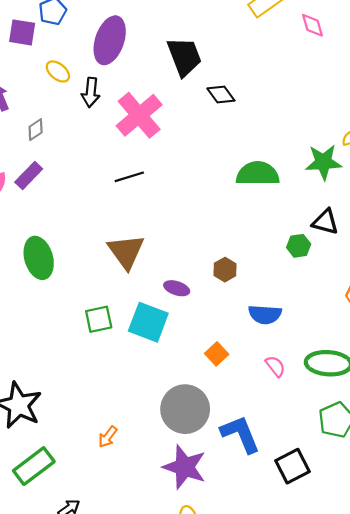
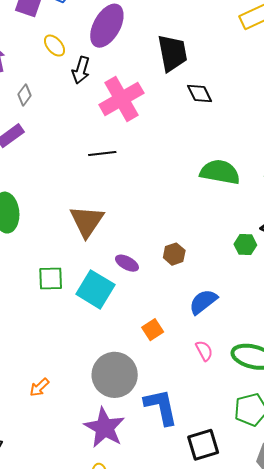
gray diamond: (36, 130) -> (24, 95), turned -30
blue semicircle: (265, 314) -> (203, 302), turned 128

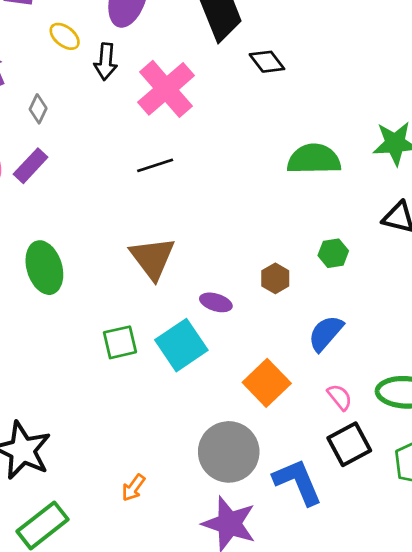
green hexagon: (245, 245) -> (333, 253), moved
cyan square: (95, 289) -> (181, 345), turned 36
orange square: (153, 330) -> (267, 383), size x1.6
black square: (203, 445) -> (349, 444), moved

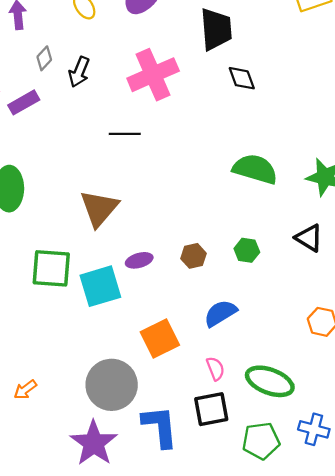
black arrow: (106, 62) -> (79, 72), moved
purple ellipse: (216, 302) -> (139, 260), turned -50
green square: (120, 342) -> (51, 268), size x1.4

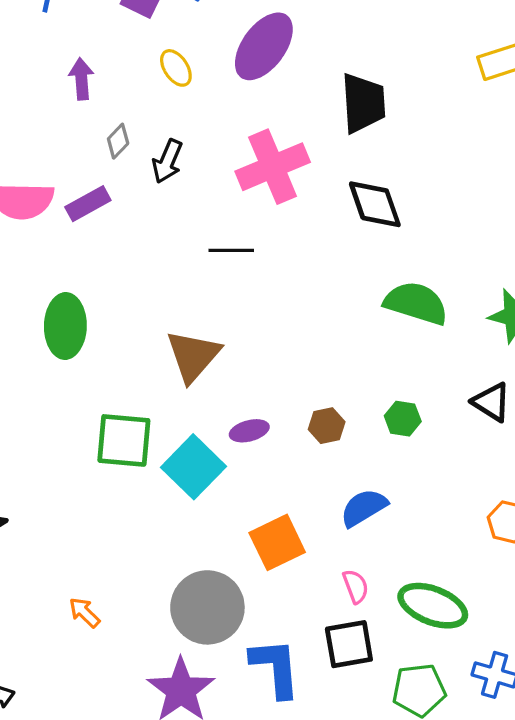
black diamond: (242, 78) -> (375, 204), moved, size x1.4
cyan square: (100, 286) -> (193, 467), turned -30
orange arrow: (25, 390) -> (84, 613), turned 80

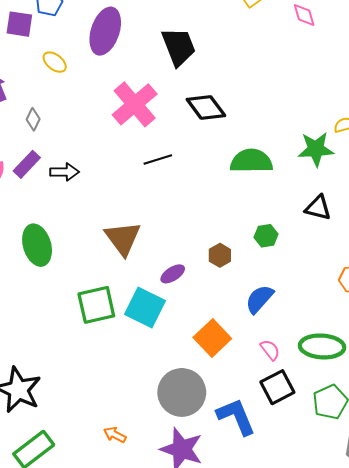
black arrow: (167, 161) -> (64, 172), moved, turned -96
black line: (231, 250) -> (158, 160), moved
orange arrow: (84, 613) -> (115, 435), moved

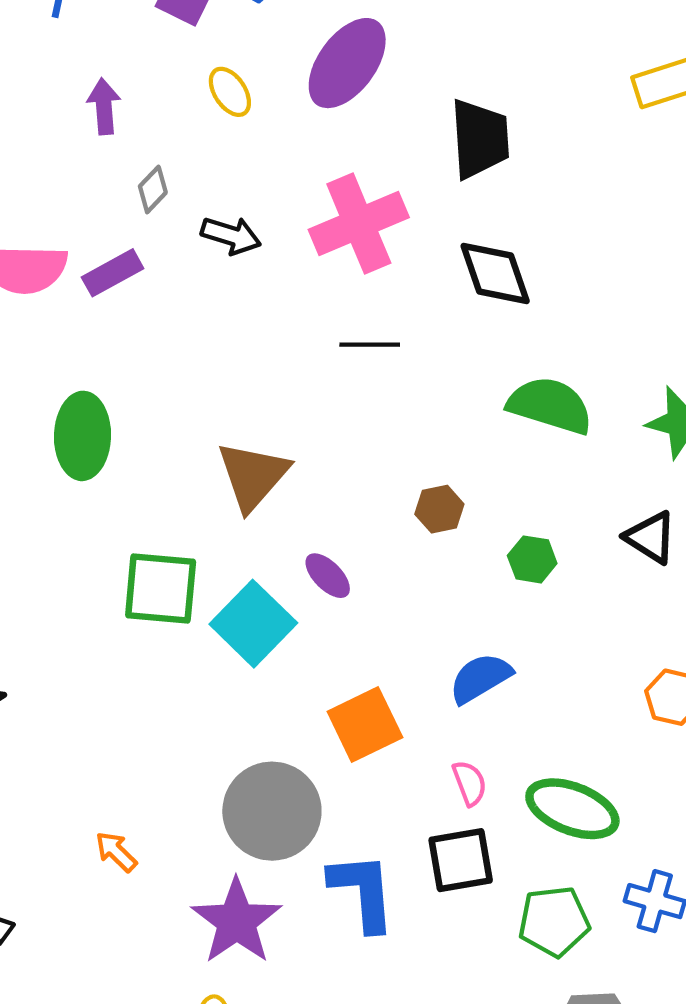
black arrow: (64, 172) -> (231, 236), moved
brown hexagon: (220, 255) -> (439, 509), moved
purple ellipse: (173, 274) -> (328, 576), turned 60

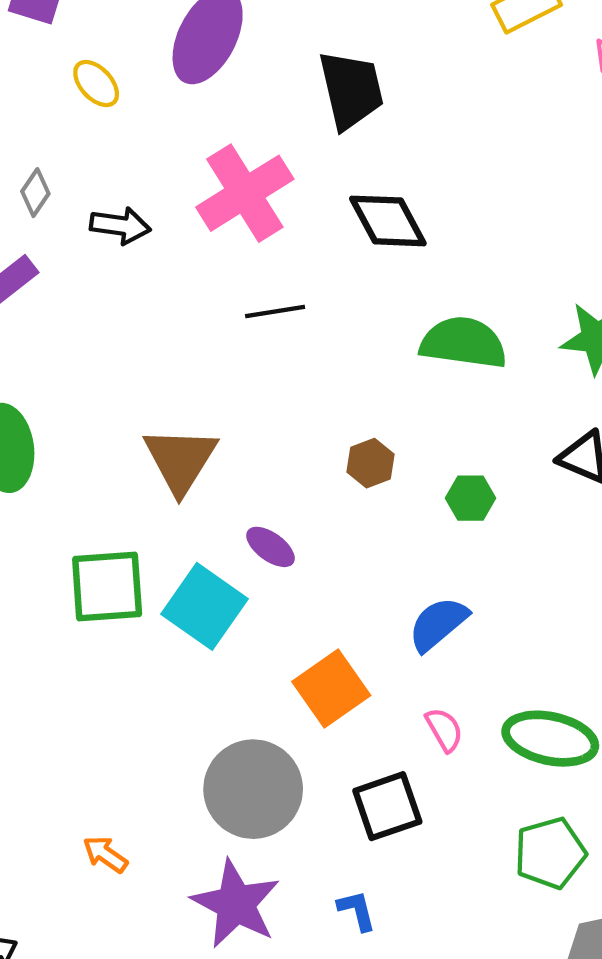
black square: (461, 860) -> (387, 806), moved
blue L-shape: (363, 892) -> (357, 910), moved, size x0.5

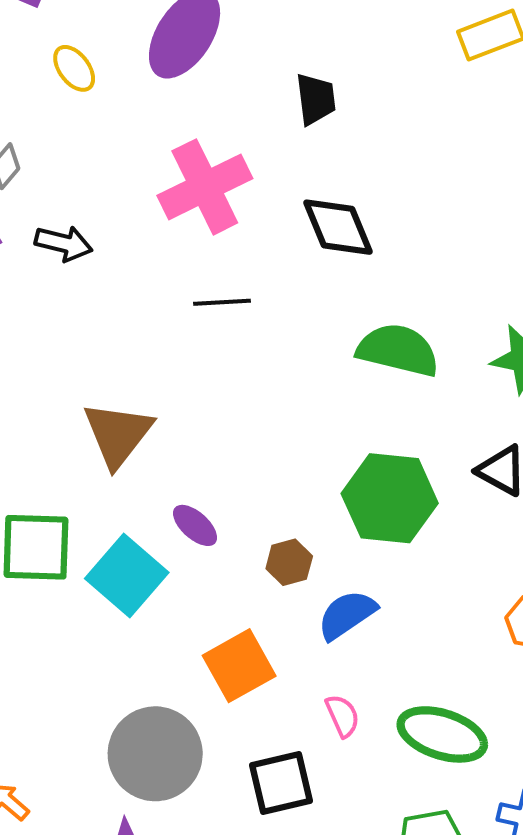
black trapezoid: (351, 90) -> (316, 99), size x0.7
black arrow: (120, 226) -> (64, 243), moved
brown hexagon: (371, 463) -> (289, 562), moved
green hexagon: (470, 498) -> (390, 498), size x2.0

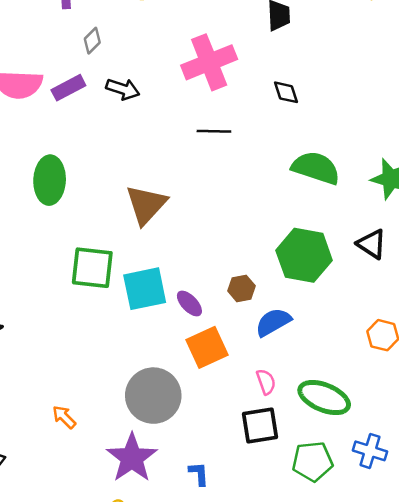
black diamond: (338, 227) -> (286, 92), size x0.6
purple ellipse: (195, 525) -> (189, 303), moved
cyan square: (127, 576) -> (145, 289), turned 33
black square: (281, 783) -> (260, 425), moved

